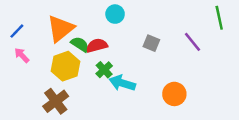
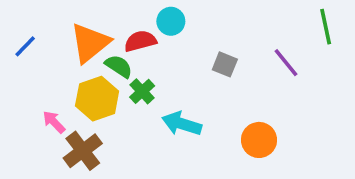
red semicircle: (97, 46) -> (140, 41), moved
pink arrow: (22, 55) -> (54, 122), moved
green cross: (104, 70) -> (142, 91), moved

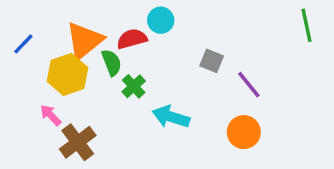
purple line: (286, 63) -> (249, 85), moved
green semicircle: (119, 66) -> (112, 63), turned 36
yellow hexagon: (97, 99) -> (68, 74), moved

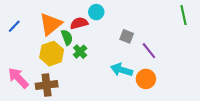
yellow hexagon: (68, 74) -> (52, 54), moved
pink arrow: (51, 115) -> (18, 78), moved, size x1.6
cyan arrow: (171, 117) -> (122, 70), moved
brown cross: (78, 142) -> (47, 85), turned 30

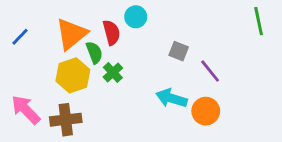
red semicircle: (79, 23) -> (111, 33), turned 90

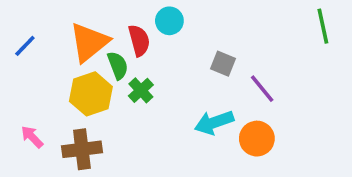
cyan arrow: (171, 98) -> (214, 123), turned -36
pink arrow: (26, 110) -> (32, 137), size x0.6

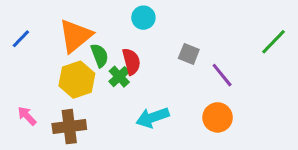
green line: (323, 26) -> (274, 42), moved, turned 56
red semicircle: (139, 40) -> (131, 61), moved
cyan arrow: (214, 123) -> (152, 117), moved

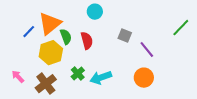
blue line: (21, 39) -> (29, 32), moved
green cross: (119, 77) -> (78, 74), moved
brown cross: (69, 127) -> (46, 84), turned -30

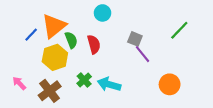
green line: (181, 28) -> (179, 30), moved
purple line: (147, 50) -> (143, 54), moved
cyan arrow: (101, 78) -> (109, 84), turned 35
orange circle: (144, 78) -> (170, 84), moved

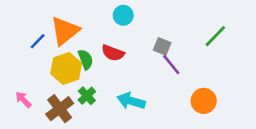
green semicircle: (71, 40) -> (86, 59), moved
red semicircle: (94, 44) -> (113, 53), turned 126
green cross: (84, 80) -> (87, 96), moved

